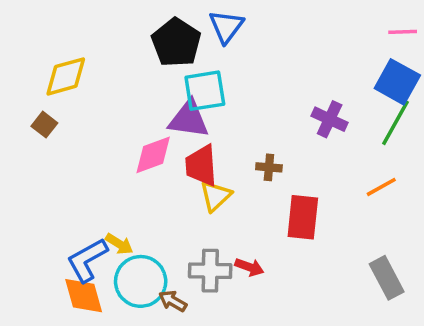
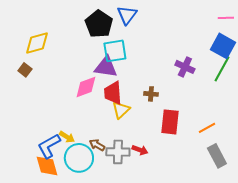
orange line: (381, 187) -> (207, 128), moved
brown arrow: (173, 301) -> (97, 145), moved

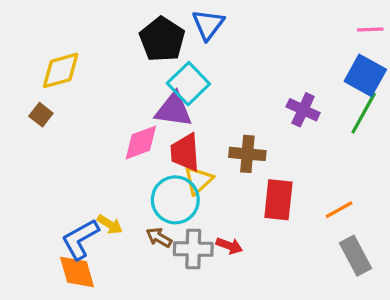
cyan square: (115, 51) -> (188, 84), turned -35
brown cross: (151, 94) -> (247, 154), size x1.5
cyan circle: (79, 158) -> (175, 200), moved

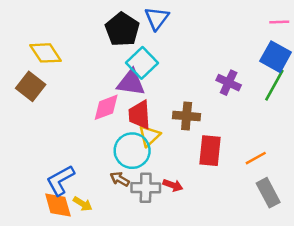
yellow diamond: (61, 70) -> (46, 53), turned 72
brown square: (41, 115) -> (31, 86), size x1.6
yellow arrow: (110, 224) -> (83, 204), moved

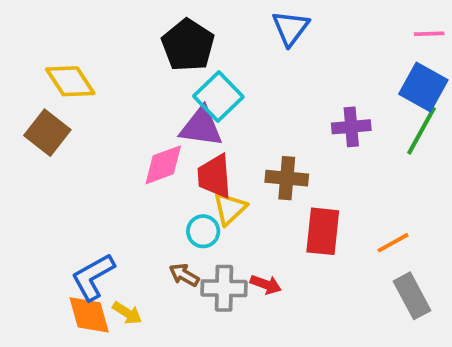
blue triangle: (157, 18) -> (290, 28), moved
purple cross: (229, 83) -> (351, 127), turned -30
cyan circle: (132, 151) -> (203, 231), size x0.6

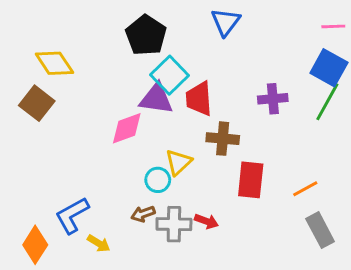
red trapezoid: (215, 176) -> (199, 99), moved
brown arrow: (184, 275) -> (143, 214), turned -50
orange diamond: (89, 315) -> (35, 245), moved, turned 48

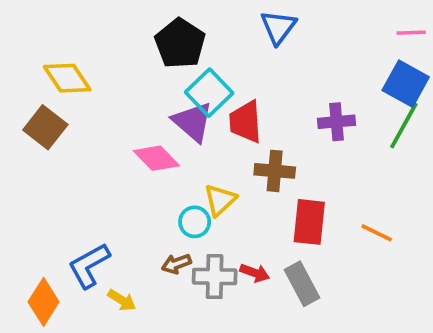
purple triangle: (156, 99) -> (193, 122), turned 33
pink diamond: (127, 128) -> (156, 158), turned 66
orange line: (305, 189) -> (377, 233), turned 55
gray rectangle: (320, 230) -> (302, 284), moved

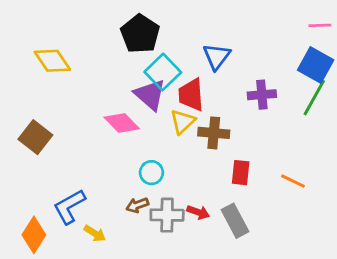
blue triangle: (278, 27) -> (217, 57), moved
brown square: (45, 127) -> (35, 137), moved
yellow triangle: (220, 200) -> (183, 122), moved
red rectangle: (309, 222) -> (241, 173), size x0.7

